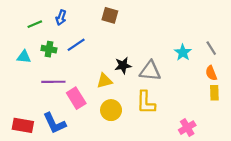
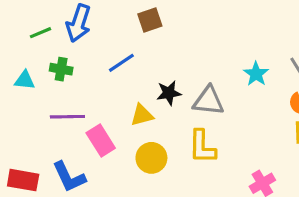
brown square: (110, 15) -> (150, 20), turned -35
blue arrow: (61, 18) -> (79, 23), size x1.6
blue line: (76, 45) -> (121, 63), moved

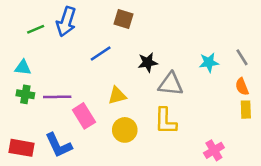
brown square: (150, 20) -> (123, 19), turned 36
green cross: (61, 69) -> (25, 94), moved
cyan star: (256, 74) -> (209, 62), turned 30
black star: (169, 93) -> (148, 62), moved

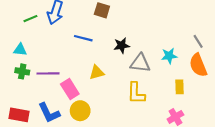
blue line: (101, 54) -> (83, 38), turned 48
cyan star: (209, 62) -> (169, 56), moved
orange semicircle: (242, 87) -> (198, 65), size x1.6
yellow rectangle: (246, 110) -> (180, 87), moved
yellow circle: (125, 130) -> (80, 111), moved

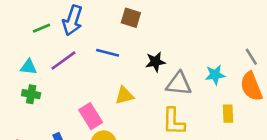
purple line: (48, 73) -> (63, 61), moved, turned -35

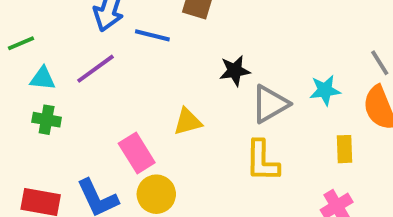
green line: (41, 28) -> (21, 43), moved
blue line: (108, 53) -> (152, 35), moved
gray triangle: (179, 84) -> (270, 104), turned -36

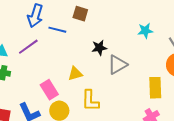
cyan star: (325, 90) -> (145, 31), moved
yellow rectangle: (345, 149) -> (155, 88), size x1.5
yellow L-shape: (262, 161) -> (90, 101), moved

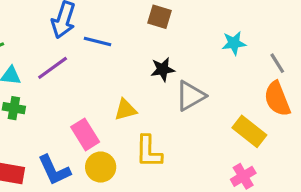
brown square: (80, 14) -> (160, 17), moved
yellow rectangle: (155, 88) -> (249, 131), turned -50

